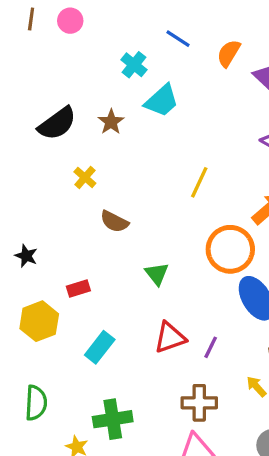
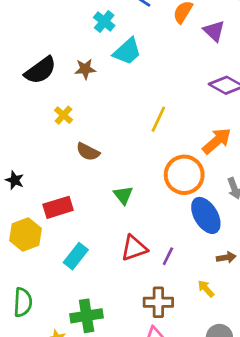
brown star: (111, 122) -> (85, 69), turned 30
red rectangle: (78, 288) -> (58, 207), size x1.5

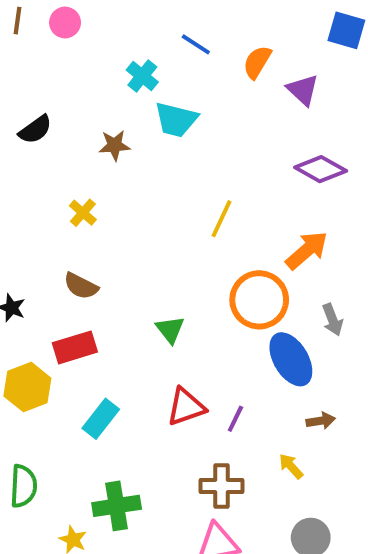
cyan trapezoid: (127, 51) -> (176, 120), turned 56
black semicircle: (40, 70) -> (35, 129), moved, size x0.7
brown semicircle: (88, 152) -> (81, 286), moved

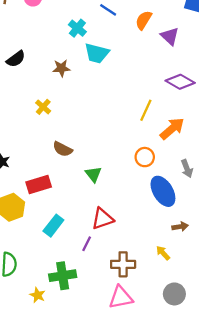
yellow line: (222, 219) -> (146, 110), moved
brown semicircle: (81, 286) -> (63, 149), moved
orange circle: (259, 300) -> (145, 157), size x0.6
purple line: (235, 419) -> (87, 244), moved

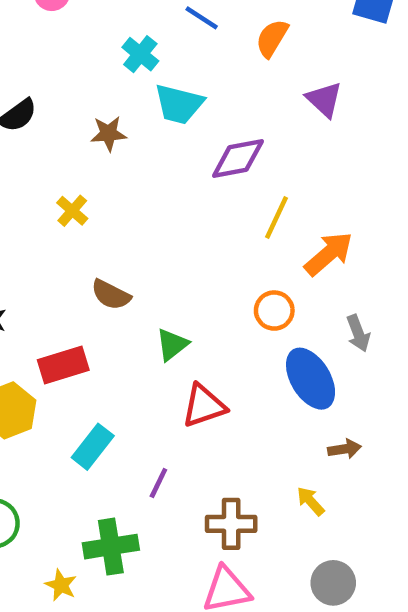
purple triangle: (170, 36) -> (324, 100), moved
purple diamond: (180, 82) -> (238, 159), moved, turned -40
green triangle: (93, 174) -> (172, 345), turned 30
red triangle: (103, 219) -> (204, 406), moved

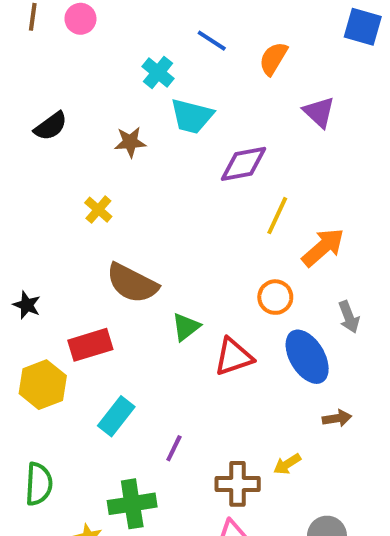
brown semicircle: (111, 295) -> (132, 283), size x1.5
red triangle: (204, 406) -> (234, 357), moved
yellow arrow: (311, 501) -> (287, 464), moved, turned -80

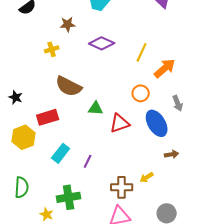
brown star: (130, 142) -> (68, 24), moved
purple diamond: (243, 164) -> (102, 43), moved, turned 35
yellow cross: (98, 210) -> (52, 49), turned 32
green triangle: (186, 327) -> (96, 108), turned 42
purple line: (174, 448) -> (88, 161), moved

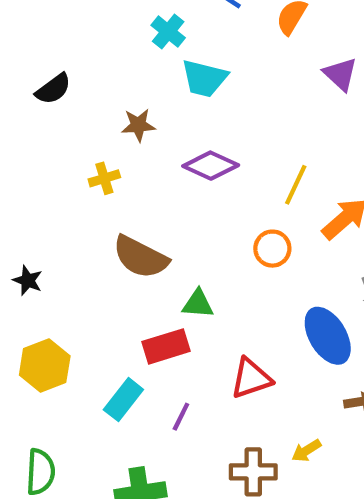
orange circle: (141, 93) -> (272, 249), moved
red rectangle: (48, 117) -> (166, 346), moved
red triangle: (120, 123) -> (251, 378), moved

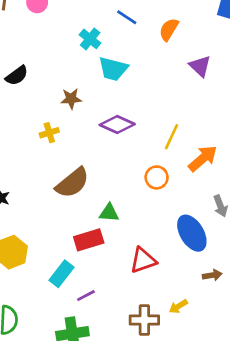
brown semicircle: (140, 257) -> (72, 183), turned -66
purple line: (181, 417) -> (86, 296), moved, turned 36

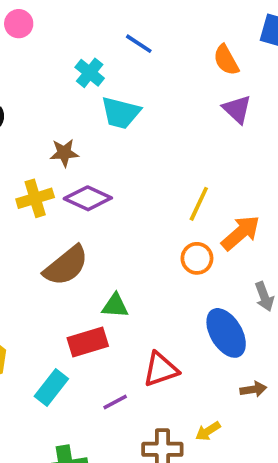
orange semicircle: (169, 29) -> (226, 60), moved, turned -60
purple diamond: (117, 124) -> (88, 198), moved
yellow cross: (49, 133) -> (35, 198), size x1.4
orange circle: (157, 177) -> (197, 258), moved
purple line: (86, 296) -> (115, 402), moved

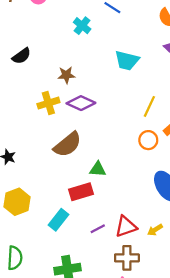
cyan trapezoid: (121, 113) -> (127, 60), moved
red triangle: (161, 369) -> (126, 226), moved
yellow arrow: (208, 431) -> (155, 230), moved

